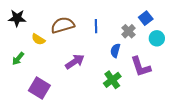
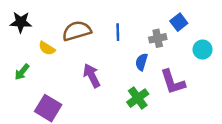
gray cross: (128, 31) -> (158, 38), turned 32
cyan circle: (157, 38) -> (203, 50), moved
purple arrow: (75, 62) -> (92, 76), turned -84

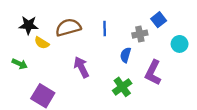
black star: (21, 22) -> (28, 25), moved
green arrow: (22, 72) -> (20, 64), turned -104
purple L-shape: (173, 82) -> (153, 73), turned 45

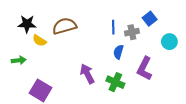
blue line: (105, 29) -> (113, 27), moved
green arrow: (20, 64) -> (19, 60), turned -32
purple arrow: (81, 67) -> (87, 74), moved
green cross: (122, 87) -> (115, 82), turned -30

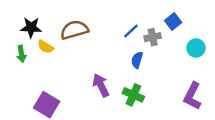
blue line: (113, 27) -> (131, 31), turned 48
green arrow: (19, 60) -> (21, 54), moved, turned 88
purple L-shape: (144, 69) -> (192, 96), moved

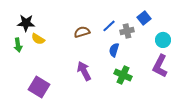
brown semicircle: (74, 30) -> (82, 32), moved, size x0.7
green cross: (133, 95) -> (123, 75), moved
purple L-shape: (192, 96) -> (160, 66), moved

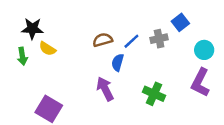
blue line: (109, 26) -> (131, 41), moved
blue semicircle: (114, 50) -> (118, 62), moved

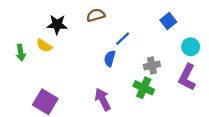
black star: (32, 29) -> (57, 25), moved
gray cross: (159, 39) -> (152, 66), moved
brown semicircle: (103, 40) -> (96, 15), moved
purple arrow: (105, 89) -> (103, 99), moved

